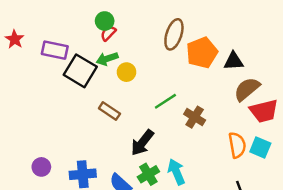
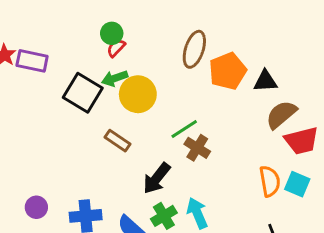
purple rectangle: (55, 50) -> (32, 61), moved
yellow circle: (126, 72) -> (138, 94), size x1.6
brown cross: (195, 117) -> (197, 148), moved

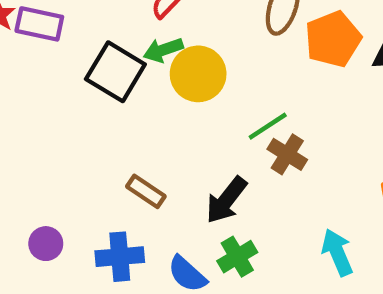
brown rectangle: (118, 141) -> (146, 191), moved
cyan arrow: (197, 213) -> (337, 252), moved

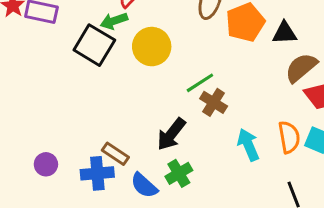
green arrow: (163, 50) -> (114, 21), moved
brown rectangle: (146, 191) -> (115, 154), moved
cyan arrow: (337, 252) -> (248, 145), moved

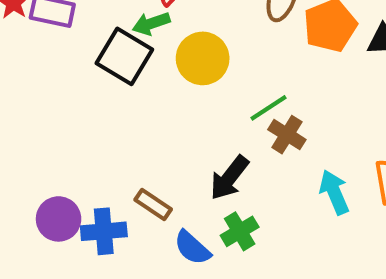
purple circle: (46, 164) -> (59, 219), size x1.4
blue cross: (97, 173) -> (104, 231), moved

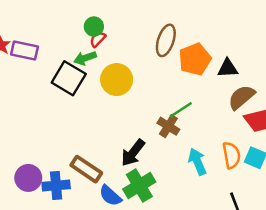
green line: (268, 108) -> (181, 110), moved
brown rectangle: (153, 205) -> (86, 169), size x1.4
green cross: (240, 231) -> (139, 186), size x1.4

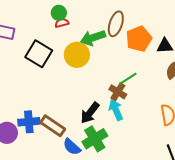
red semicircle: (98, 39) -> (62, 23), turned 32
green arrow: (85, 58) -> (93, 38), moved, size x1.4
cyan arrow: (197, 162) -> (116, 110), moved
blue cross: (56, 186) -> (29, 122), moved

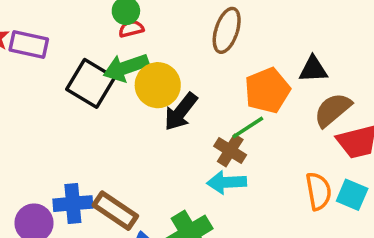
green arrow: (93, 38) -> (126, 67), moved
orange pentagon: (139, 39) -> (267, 90), moved
cyan arrow: (116, 110) -> (227, 182), turned -70
black arrow: (90, 113) -> (181, 112), moved

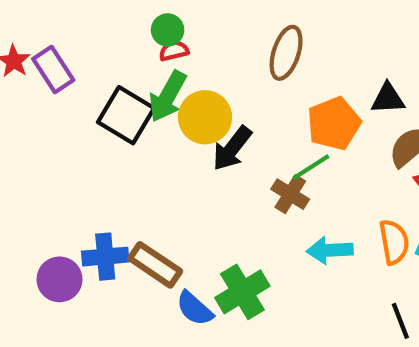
purple rectangle: (29, 44) -> (53, 69), turned 45
green arrow: (126, 67) -> (168, 96), turned -42
cyan arrow: (227, 182) -> (330, 250), moved

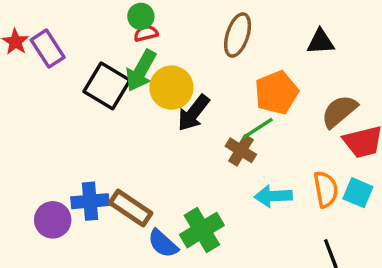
black triangle: (388, 99) -> (321, 42), moved

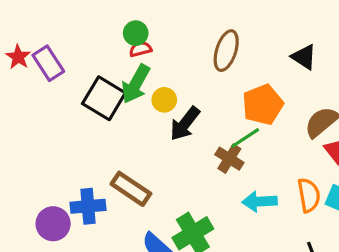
black triangle: (321, 42) -> (304, 57), turned 36
yellow circle: (171, 88) -> (164, 100), size x0.6
brown rectangle: (131, 208) -> (131, 189), moved

